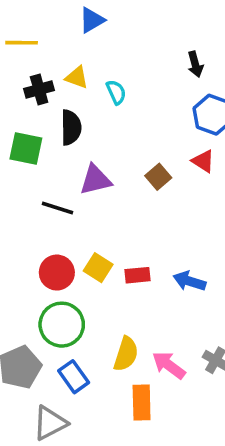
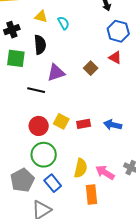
black cross: (39, 89) -> (12, 30), moved

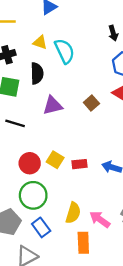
cyan semicircle: (63, 23) -> (65, 51), size x1.6
black line: (36, 90) -> (15, 123), moved

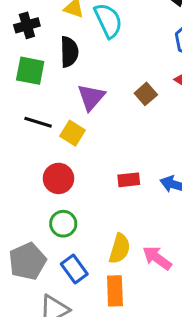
purple triangle: (53, 105) -> (91, 97), turned -35
yellow square: (55, 160) -> (72, 133), moved
green circle: (33, 195) -> (63, 224), size x0.7
orange rectangle: (83, 243) -> (115, 291), moved

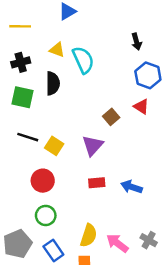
purple triangle: (91, 97) -> (93, 145), moved

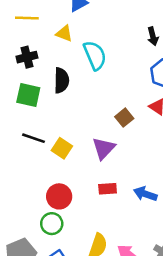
yellow triangle: (57, 50) -> (64, 33), moved
red circle: (43, 181) -> (59, 196), moved

